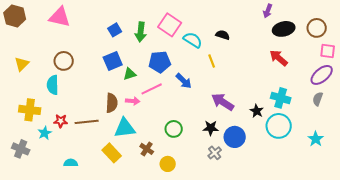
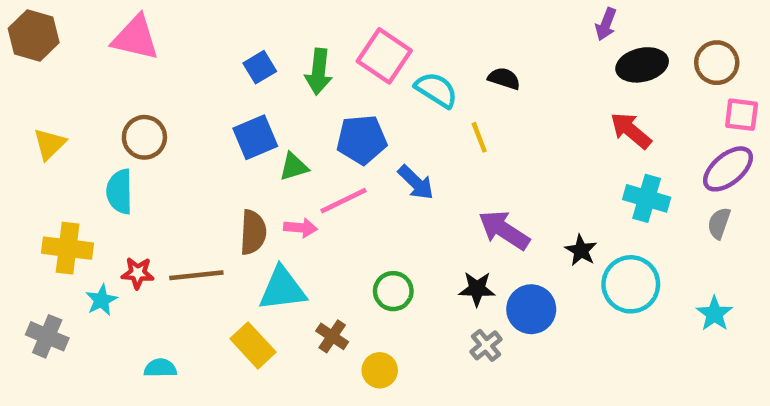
cyan cross: (281, 98) -> (647, 198), moved

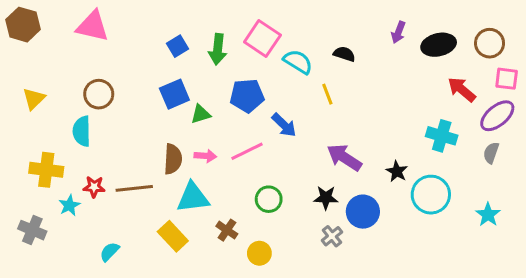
purple arrow: (606, 24) -> (398, 32), moved
red arrow: (631, 131) -> (462, 89), moved
pink line: (343, 201) -> (247, 151), moved
cyan semicircle: (160, 368) -> (110, 252), turned -45

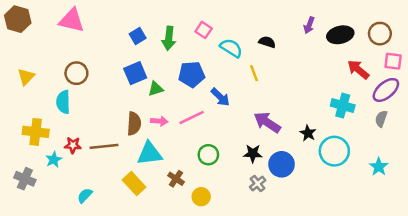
pink square: (262, 39) -> (204, 30), size x0.6

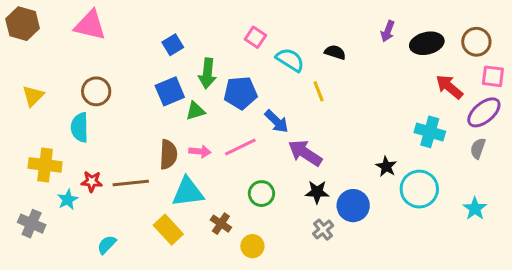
green arrow: (169, 38) -> (207, 73), moved
purple arrow: (267, 122) -> (305, 153), moved

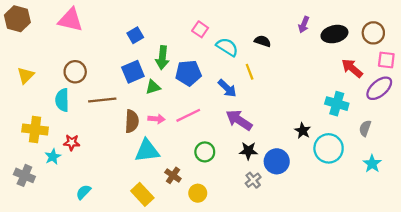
blue arrow: (277, 121) -> (227, 88), moved
gray semicircle: (478, 148) -> (365, 128), moved
brown line: (131, 183) -> (102, 100), moved
yellow rectangle: (168, 230) -> (142, 194), moved

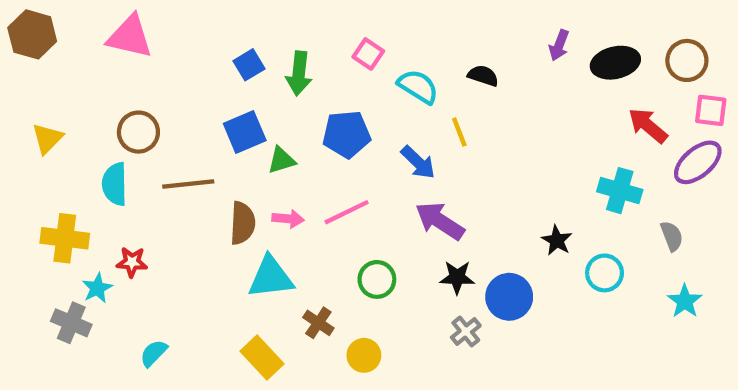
green arrow: (162, 58) -> (299, 73), moved
gray semicircle: (365, 128) -> (672, 236), turned 140
cyan circle: (329, 148) -> (605, 273), size x0.7
gray cross: (24, 175) -> (71, 323), moved

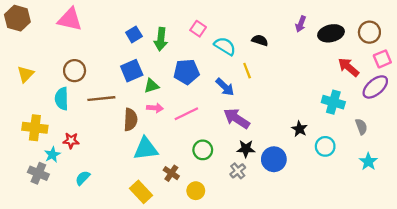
pink square: (711, 110) -> (382, 59), turned -30
pink arrow: (288, 219) -> (155, 108), moved
gray cross: (466, 331) -> (238, 171), moved
cyan semicircle: (154, 353) -> (83, 178), moved

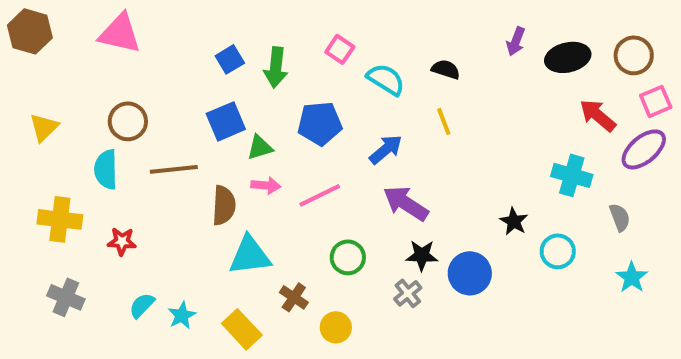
yellow line: (247, 71) -> (444, 121), moved
blue arrow: (225, 87) -> (386, 149), turned -84
cyan star: (52, 155) -> (182, 315), moved

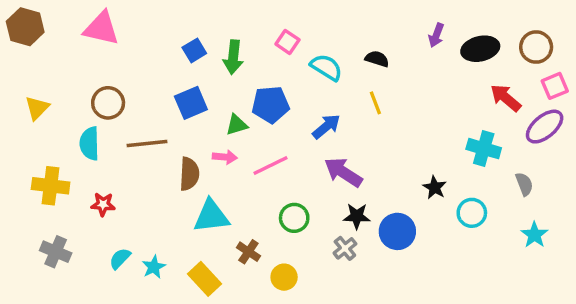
green triangle: (260, 147) -> (237, 125), moved

